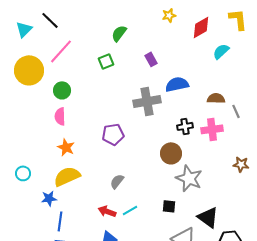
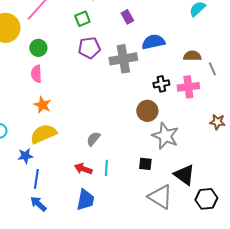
purple pentagon: (113, 134) -> (89, 48), moved
cyan line: (130, 210) -> (106, 168), turned -56

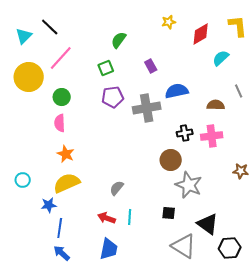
gray line: (212, 69) -> (239, 91), moved

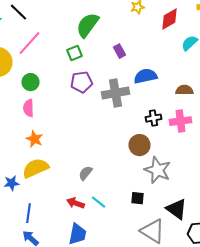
green semicircle: (119, 40) -> (88, 25), size x1.5
blue star: (49, 205) -> (12, 183), moved
cyan line: (130, 217) -> (98, 202), turned -56

